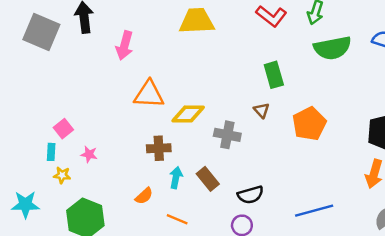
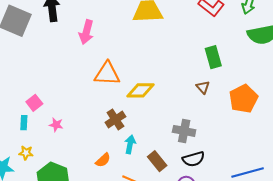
gray cross: (227, 135) -> (184, 131), moved
brown cross: (159, 148) -> (115, 119), turned -30
yellow star: (62, 175) -> (26, 153), moved
brown rectangle: (208, 179) -> (157, 161), moved

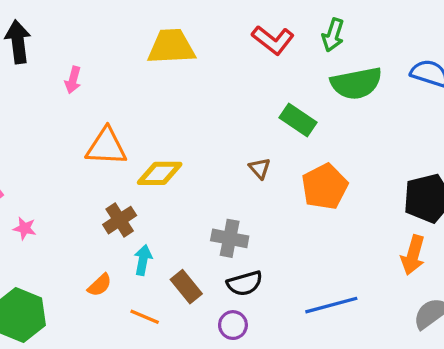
pink arrow: (86, 32) -> (73, 80), size x0.7
green rectangle: (213, 57) -> (298, 120), moved, turned -40

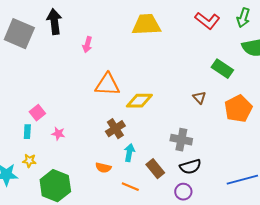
orange semicircle: (100, 285) -> (103, 168), turned 56

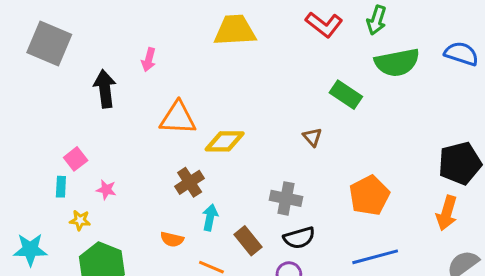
black arrow: (54, 22) -> (105, 89), moved
orange pentagon: (238, 109) -> (369, 195), moved
yellow star: (29, 161) -> (80, 220), moved

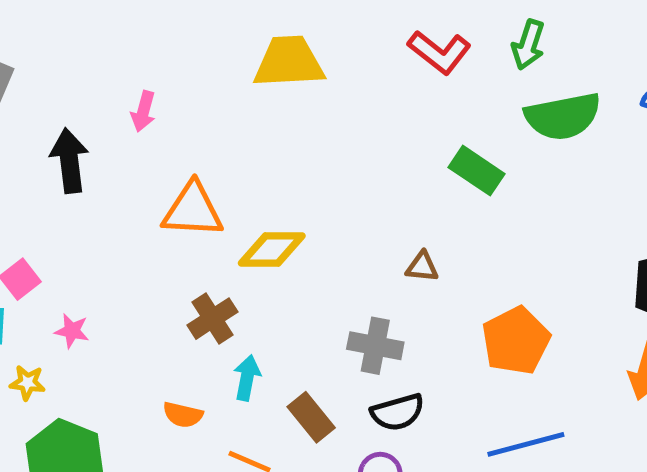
brown triangle: (312, 137) -> (422, 267), moved, turned -42

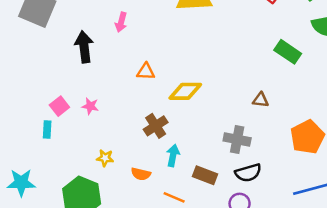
orange triangle: (193, 210) -> (146, 72), size x0.6
pink star: (72, 331) -> (90, 106), moved
yellow star: (27, 383) -> (105, 158), moved
brown rectangle: (311, 417) -> (205, 175), turned -30

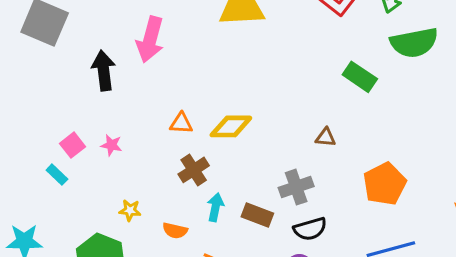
pink arrow: (121, 22) -> (150, 40), size x1.8
orange triangle: (146, 72) -> (181, 123), moved
cyan rectangle: (47, 130) -> (57, 175), turned -49
gray cross: (237, 139) -> (296, 187), turned -30
brown rectangle: (205, 175) -> (257, 215), moved

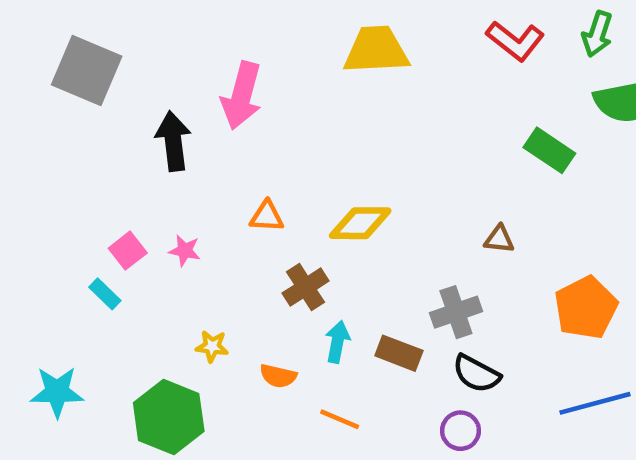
orange triangle: (181, 123) -> (267, 216), moved
black semicircle: (310, 229) -> (476, 374), turned 44

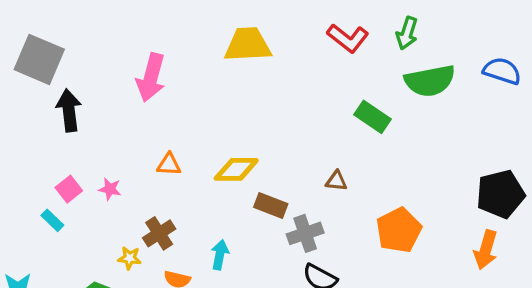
black arrow: (173, 141) -> (69, 110), moved
brown cross: (305, 287) -> (159, 233), moved
brown rectangle: (399, 353) -> (271, 206), moved

